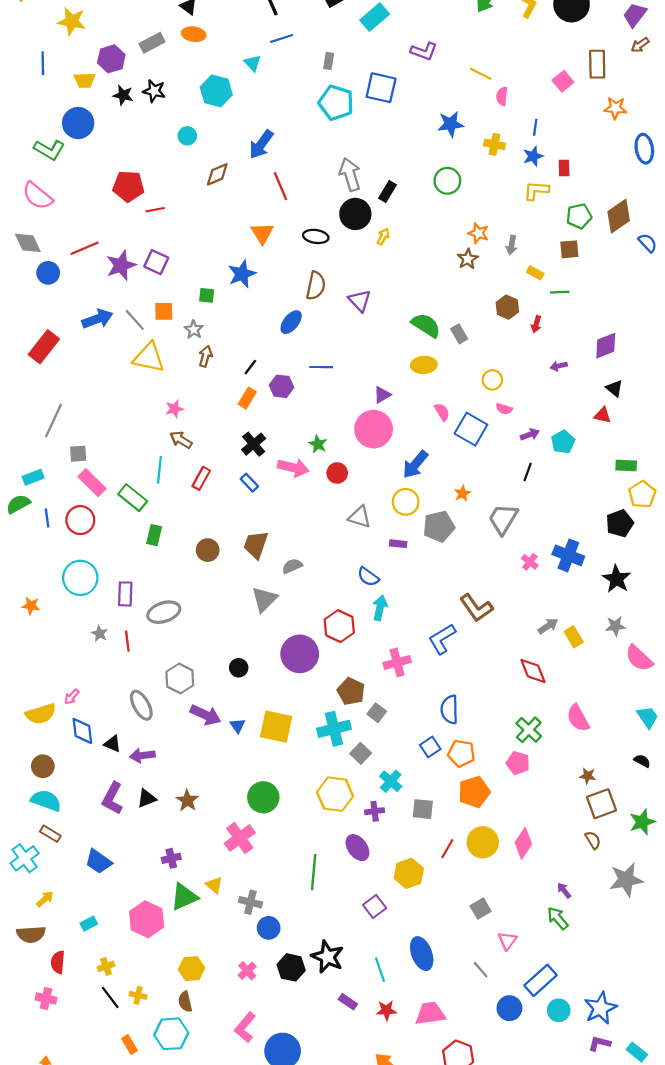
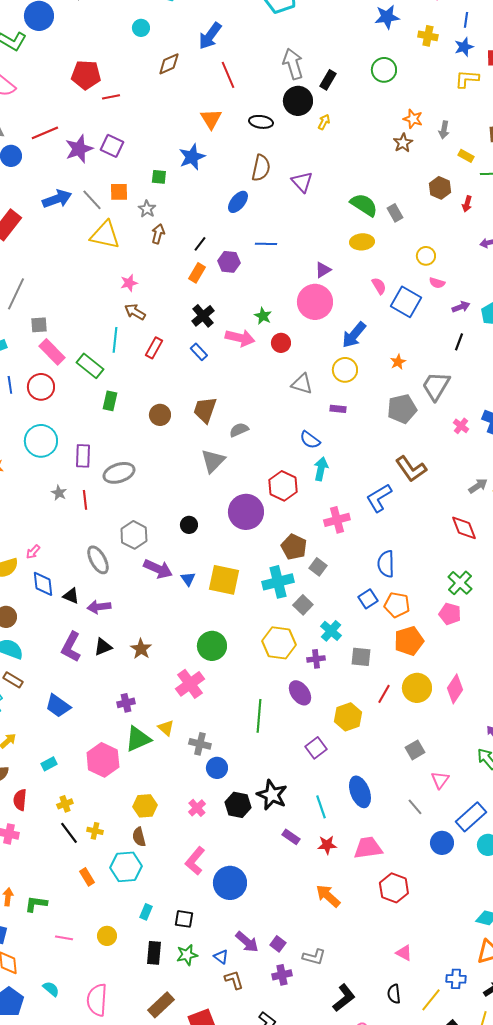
gray pentagon: (439, 527) -> (402, 409), moved

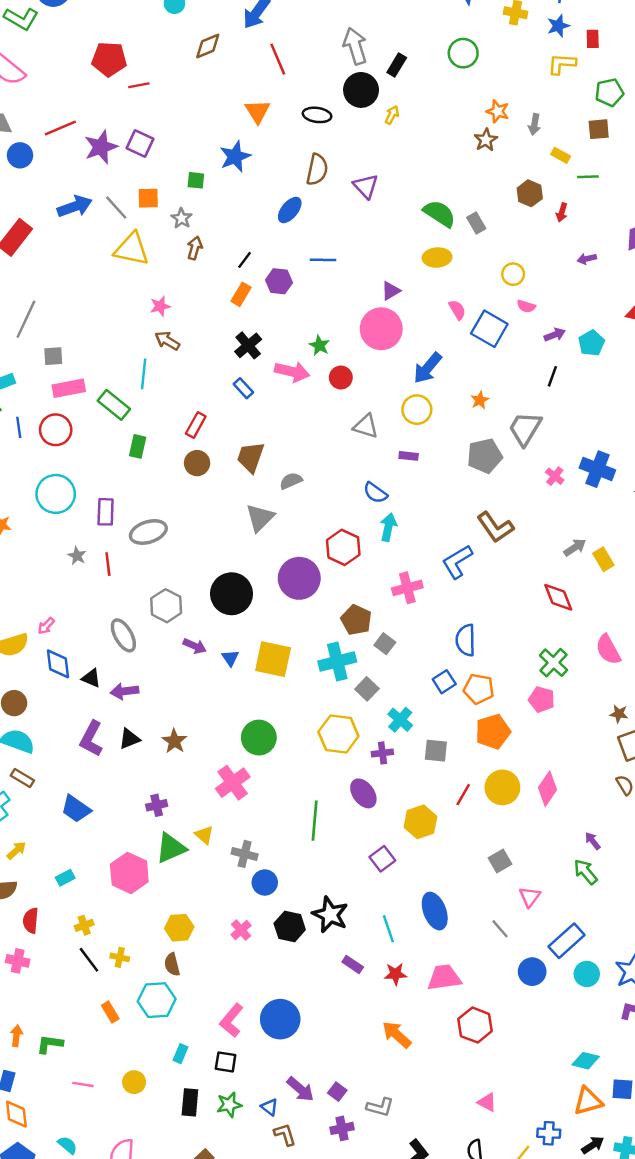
red rectangle: (154, 348) -> (196, 425), moved
pink rectangle: (52, 352) -> (69, 388), turned -56
black circle: (189, 525) -> (231, 594), size x2.0
purple arrow: (158, 569) -> (195, 646), size x0.7
pink L-shape: (195, 861) -> (231, 1020), moved

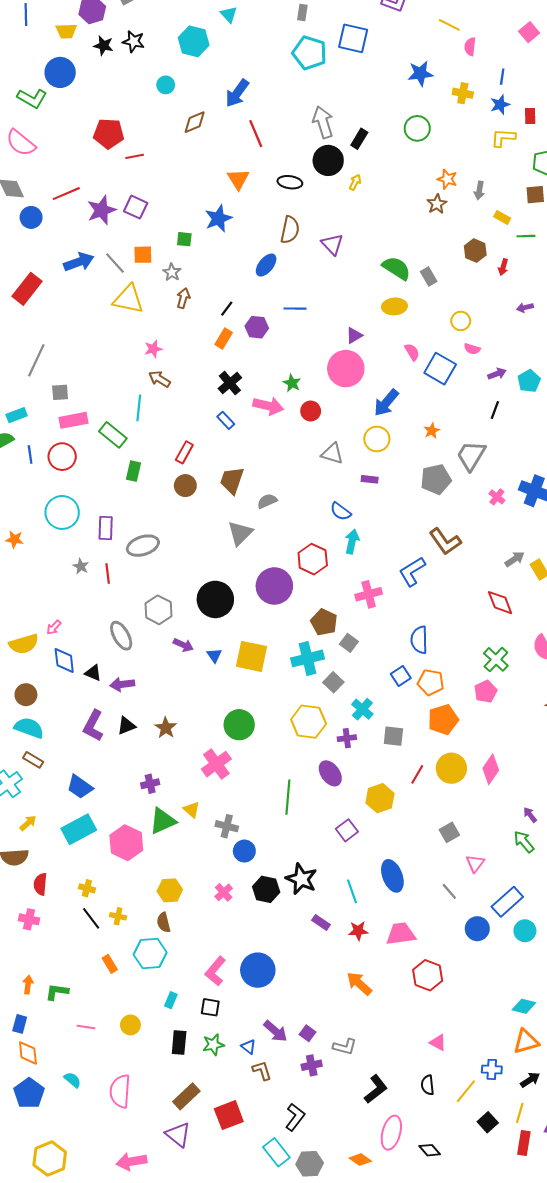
pink pentagon: (542, 700) -> (486, 692), turned 30
cyan rectangle: (65, 878) -> (79, 829), moved, size x2.0
yellow cross: (84, 925) -> (87, 888), turned 35

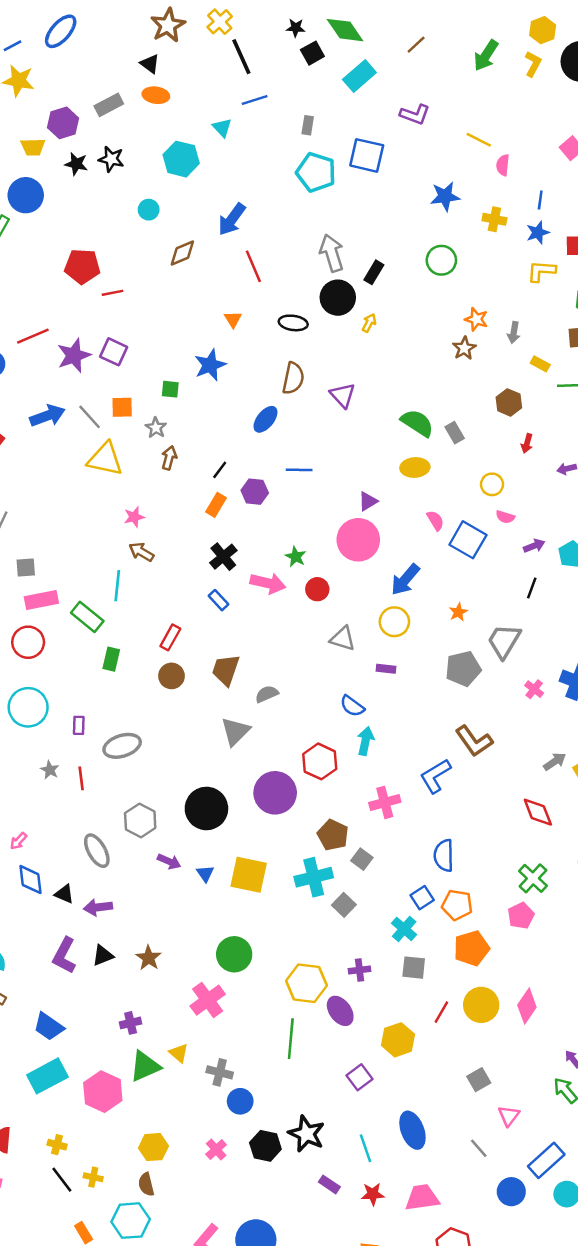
orange triangle: (238, 179) -> (233, 319), size x0.7
red arrow: (503, 267) -> (527, 443), moved
purple rectangle: (106, 528) -> (79, 725), size x0.7
cyan cross: (362, 709) -> (404, 929), moved
yellow hexagon: (309, 722) -> (306, 983), moved

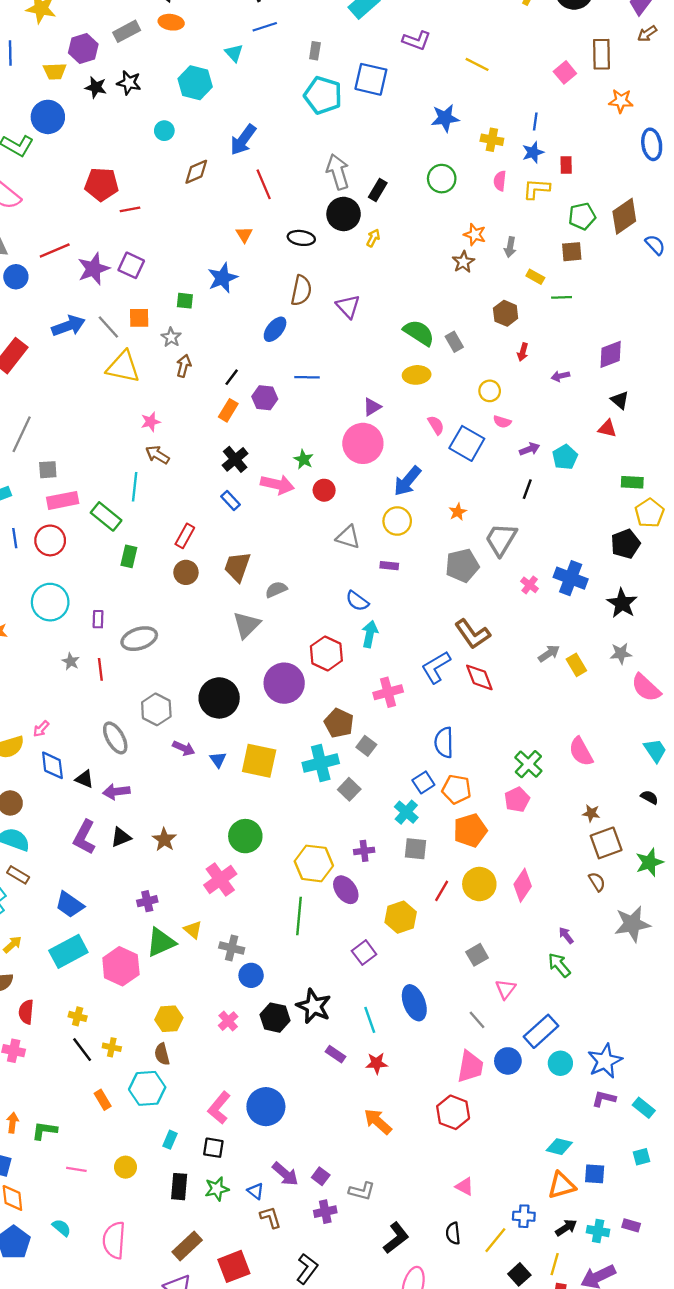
pink semicircle: (503, 165) -> (500, 181), moved
red diamond: (538, 812) -> (479, 677), moved
pink trapezoid: (422, 1198) -> (470, 1067), moved, turned 108

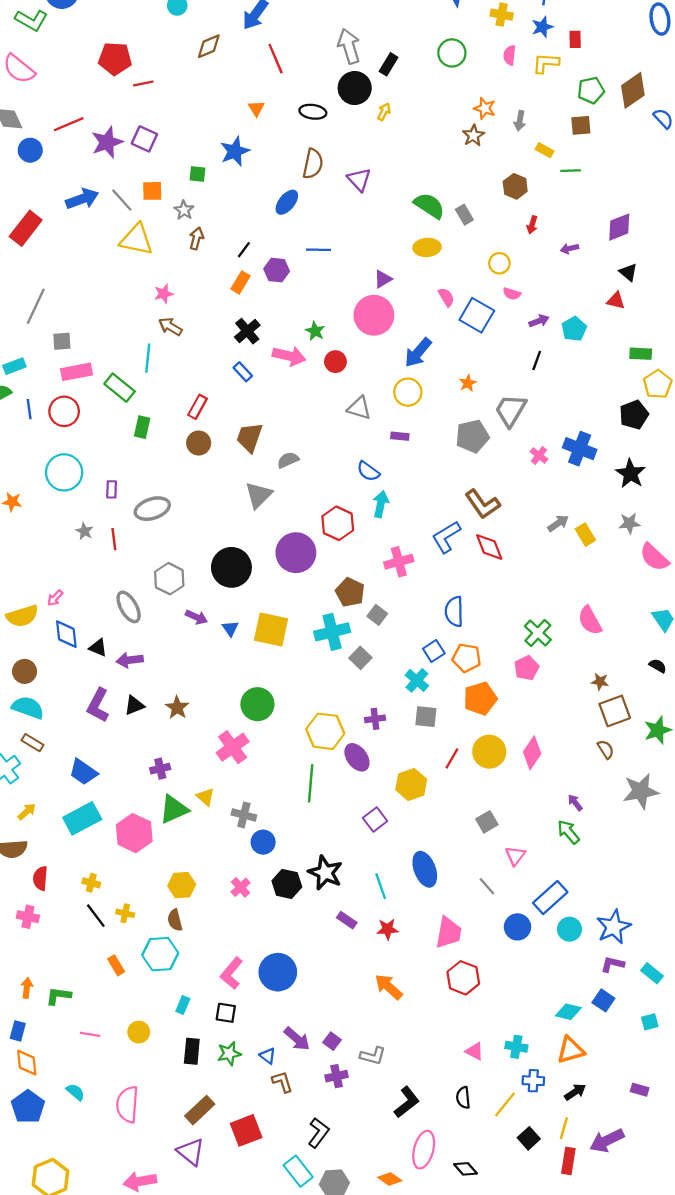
pink trapezoid: (470, 1067) -> (449, 933), moved
blue square: (595, 1174) -> (603, 1000), moved, turned 30
cyan cross: (598, 1231) -> (516, 1047), moved

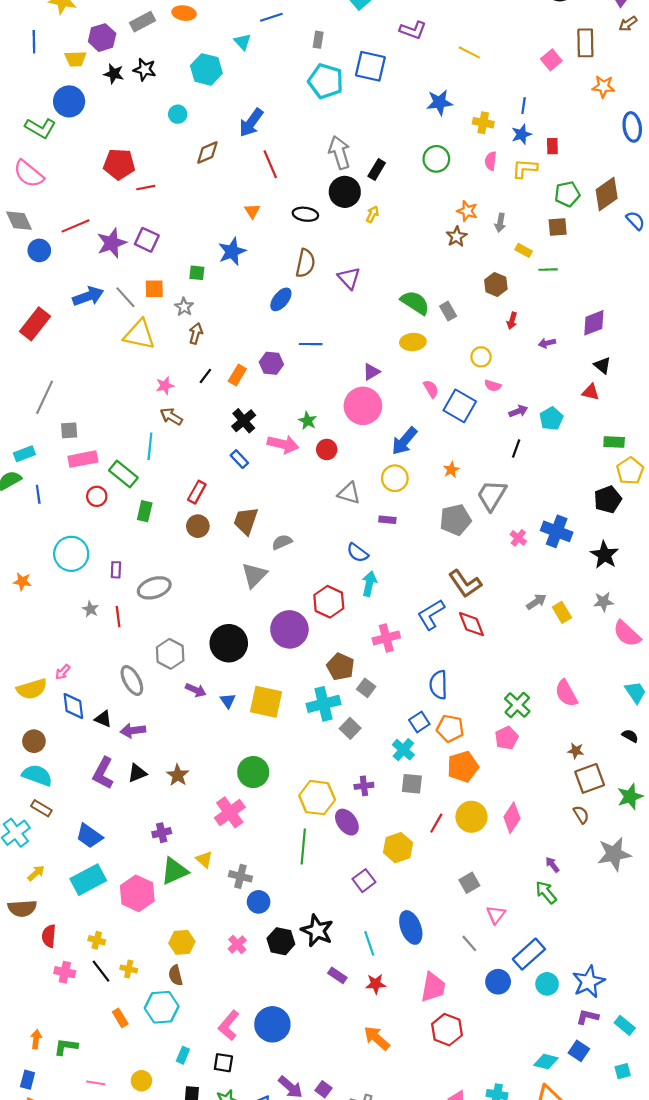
black line: (244, 250) -> (205, 376), moved
red circle: (64, 411) -> (97, 496), moved, size x0.7
pink cross: (28, 917) -> (65, 972), moved

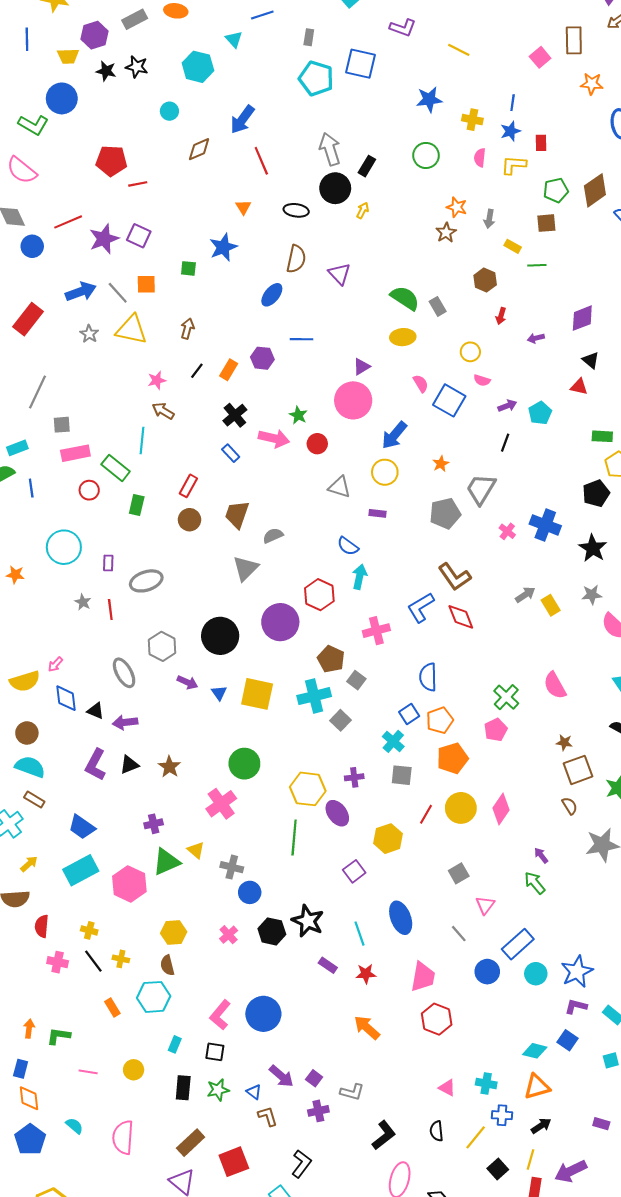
gray star: (184, 307) -> (89, 334), moved
orange pentagon: (450, 728) -> (440, 720), turned -30

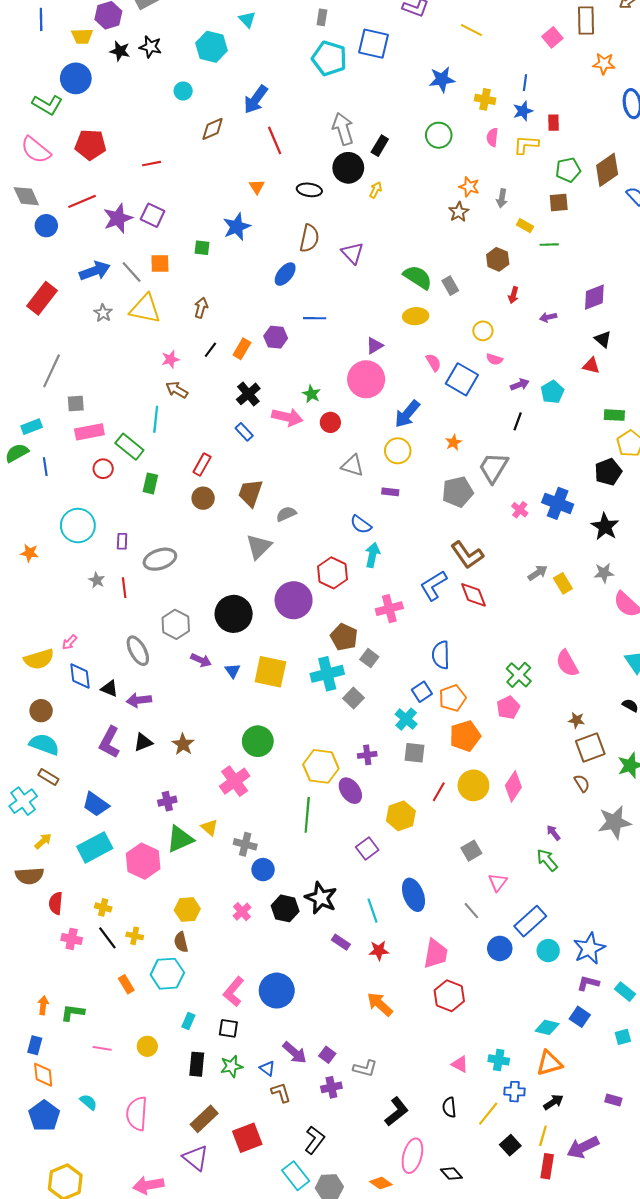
red pentagon: (111, 161) -> (90, 145), moved

